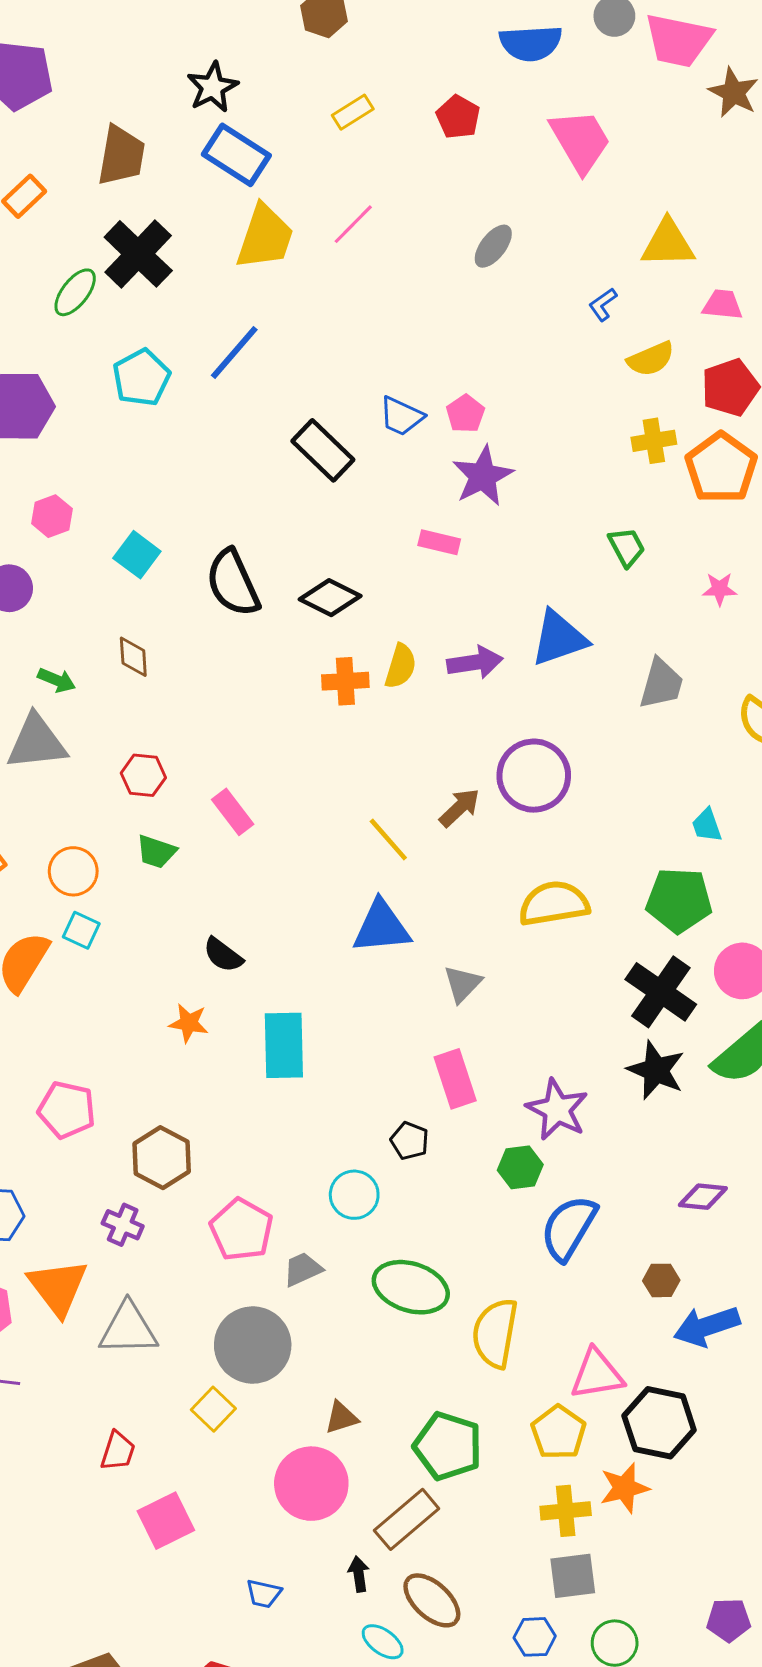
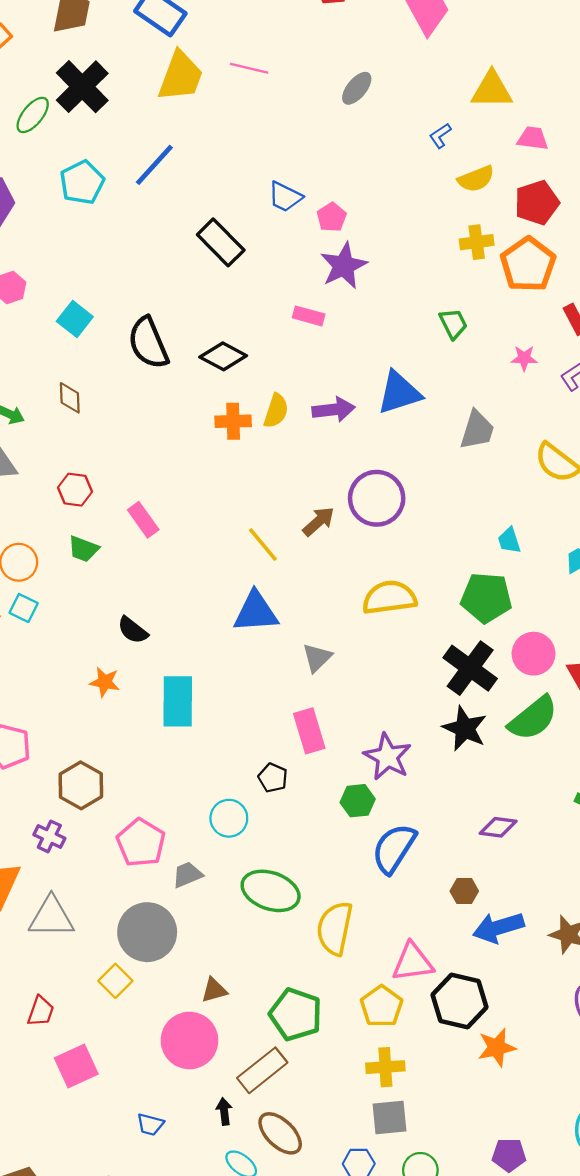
pink line: (353, 224) -> (249, 68), turned 57
blue trapezoid: (401, 416) -> (285, 197), moved
orange star: (624, 1488) -> (497, 1048), moved

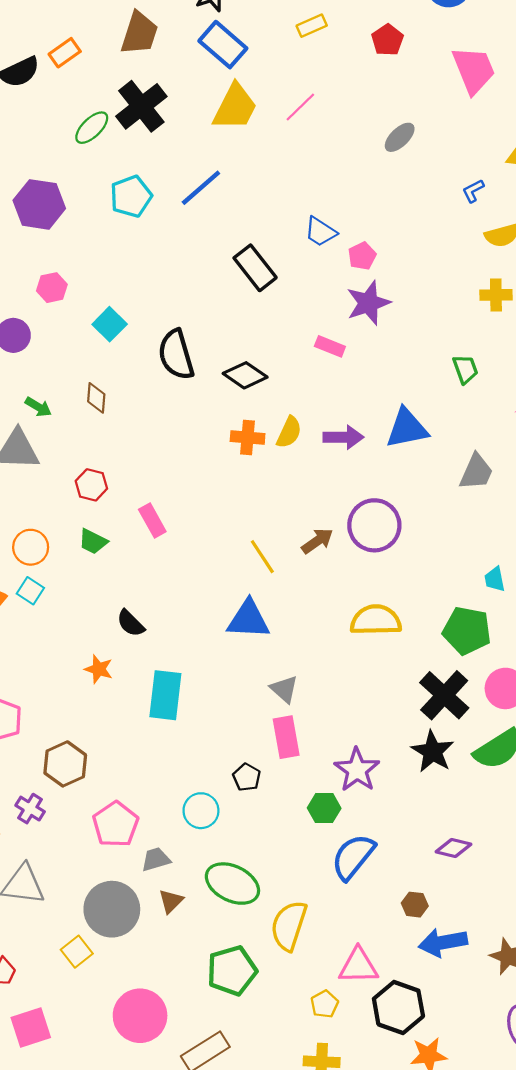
pink line: (249, 68) -> (300, 107), turned -64
gray triangle: (317, 658) -> (284, 689), moved, turned -40
brown triangle: (214, 990) -> (171, 901), moved, turned -36
yellow pentagon: (382, 1006) -> (324, 1004), size x0.7
green pentagon: (296, 1014) -> (232, 971), moved, turned 30

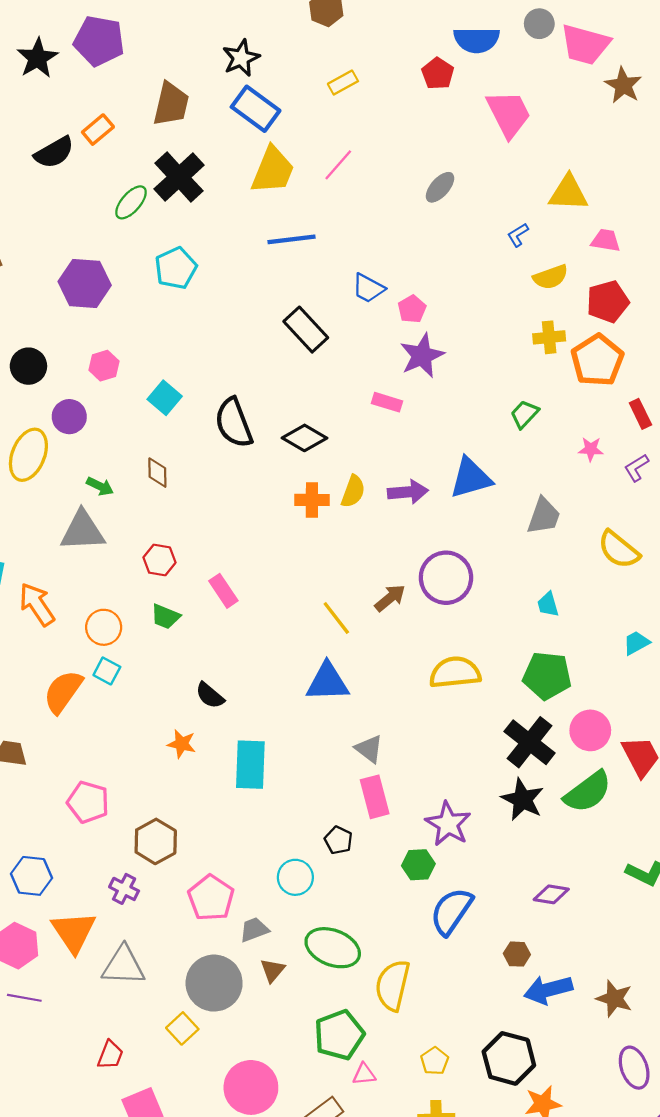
red pentagon: (387, 40) -> (438, 74), moved
blue line: (201, 188) -> (292, 239), moved, turned 39
green trapezoid: (465, 369) -> (524, 414), turned -112
cyan trapezoid: (495, 579) -> (548, 604), moved
pink triangle: (358, 966) -> (364, 1074), moved, size x0.6

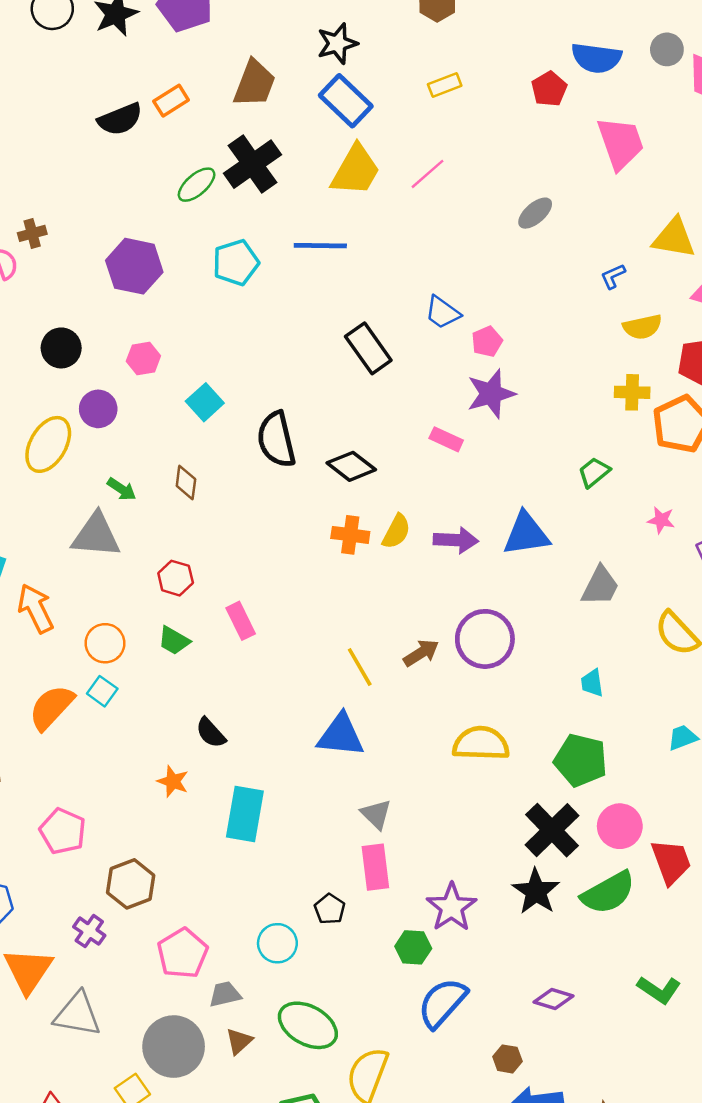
blue line: (292, 239) -> (320, 246), moved

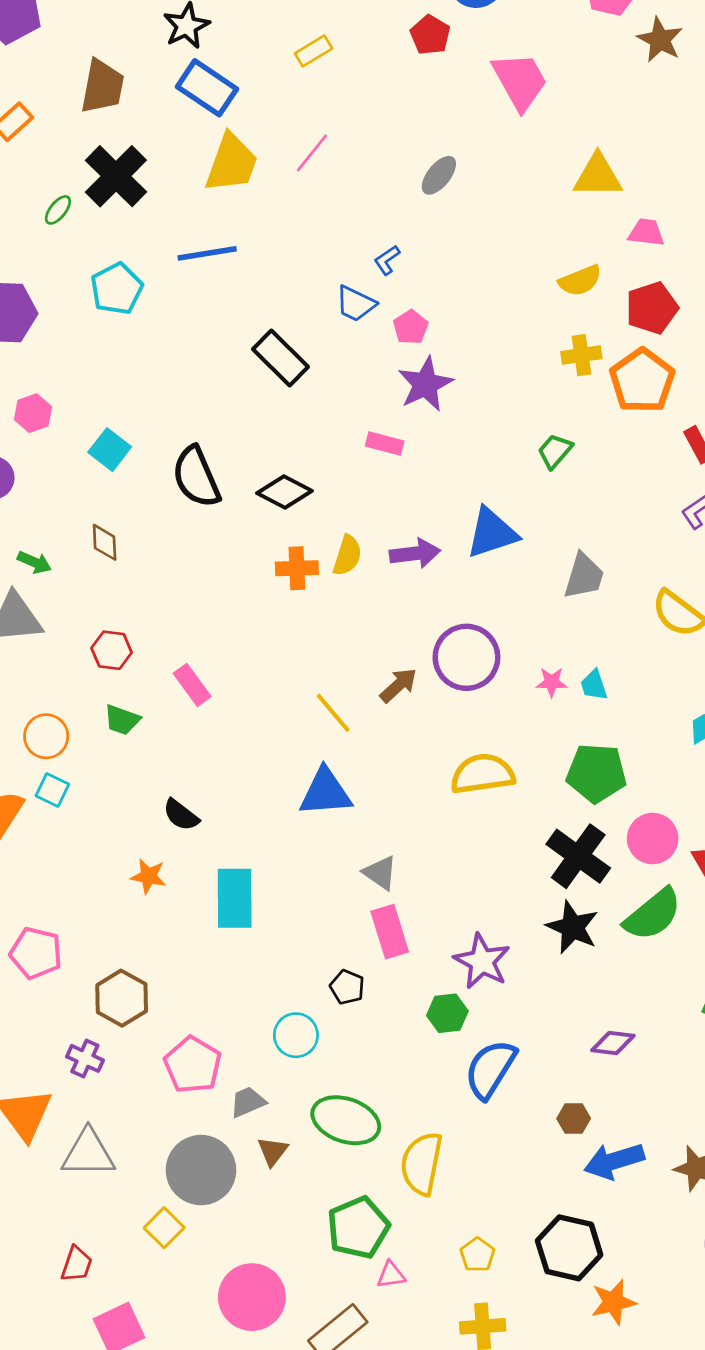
green ellipse: (197, 185) -> (58, 210), size x0.7
blue L-shape: (613, 276) -> (387, 260), moved
pink star: (661, 520) -> (552, 682), moved

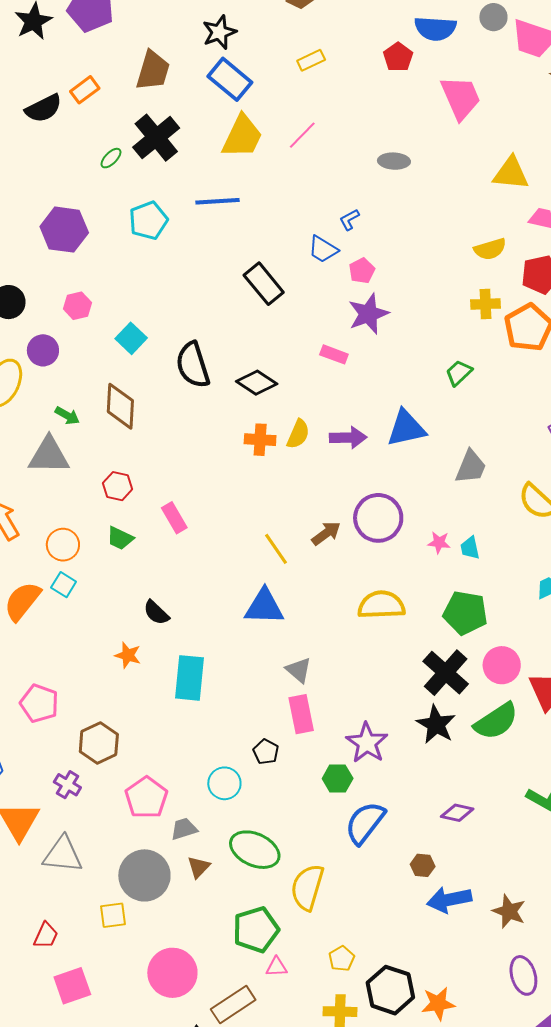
gray ellipse: (439, 175) -> (394, 161), turned 48
brown diamond: (105, 542) -> (120, 406), size x1.6
yellow square: (164, 1228) -> (113, 915), turned 32
black hexagon: (569, 1248) -> (390, 990), moved

